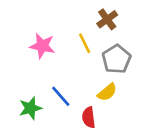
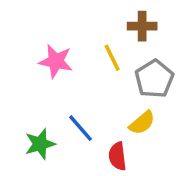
brown cross: (107, 19) -> (142, 26), turned 36

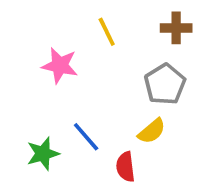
brown cross: (142, 26) -> (176, 28), moved
yellow line: (112, 58) -> (107, 32), moved

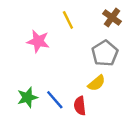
brown cross: (176, 28) -> (112, 18), turned 36
blue line: (86, 137) -> (55, 100), moved

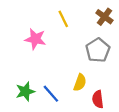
yellow semicircle: (97, 83) -> (80, 83), moved, turned -30
red semicircle: (80, 106) -> (98, 99), moved

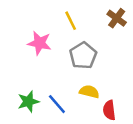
gray pentagon: (98, 50) -> (83, 56), moved
yellow semicircle: (80, 83) -> (89, 92), turned -96

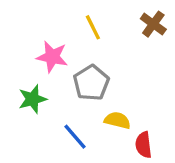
gray pentagon: (83, 56) -> (91, 83), moved
green star: (28, 102) -> (33, 99), moved

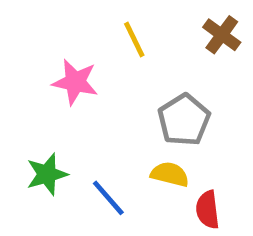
gray pentagon: (91, 83) -> (184, 120), moved
green star: (33, 99) -> (47, 174), moved

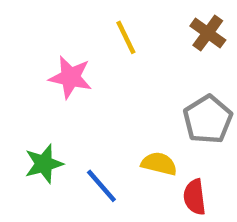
gray pentagon: (184, 120) -> (208, 119), moved

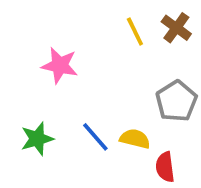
yellow line: (126, 37) -> (135, 32), moved
blue line: (101, 186) -> (95, 137), moved

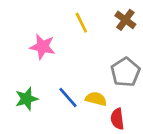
yellow line: (135, 32) -> (81, 23), moved

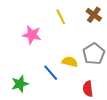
green star: (26, 99) -> (20, 84), moved
yellow semicircle: (96, 99) -> (70, 62), moved

